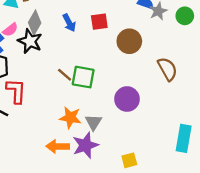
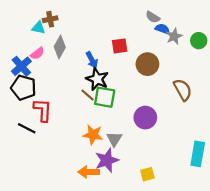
blue arrow: (69, 23) -> (92, 60), moved
black star: (30, 41) -> (97, 79), moved
orange arrow: (58, 146) -> (89, 172), moved

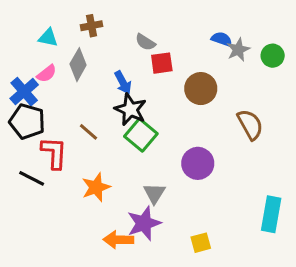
gray semicircle: (153, 17) -> (145, 42), moved
brown cross: (50, 19) -> (92, 26), moved
brown line: (88, 95) -> (89, 132), moved
green square: (105, 97) -> (141, 135), turned 30
orange star: (93, 135) -> (96, 187), moved, turned -30

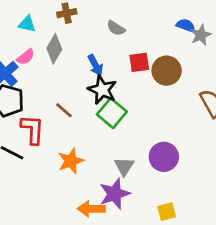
red square: (162, 63) -> (139, 62), moved
purple circle: (198, 163) -> (164, 157), moved

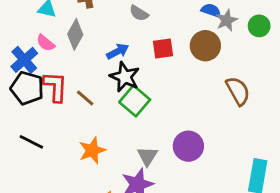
pink semicircle: (26, 57) -> (46, 43), turned 78
blue arrow: (95, 65) -> (118, 51), turned -90
brown circle: (167, 71) -> (205, 46), moved
red L-shape: (32, 129) -> (55, 87), moved

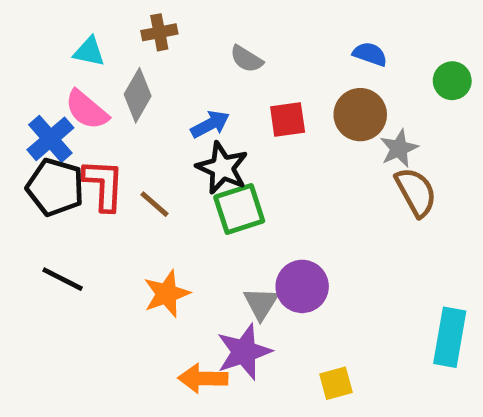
gray star: (227, 20) -> (399, 148), moved
pink semicircle: (46, 43) -> (87, 110), size x1.4
green square: (135, 101) -> (239, 209), turned 32
purple circle: (188, 146) -> (302, 286), moved

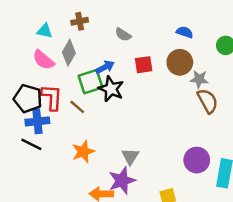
blue cross: (50, 139) -> (37, 121), moved, turned 35
gray star: (399, 148) -> (199, 79), turned 30
green square: (239, 209) -> (91, 82), moved
purple circle: (302, 286) -> (197, 160), moved

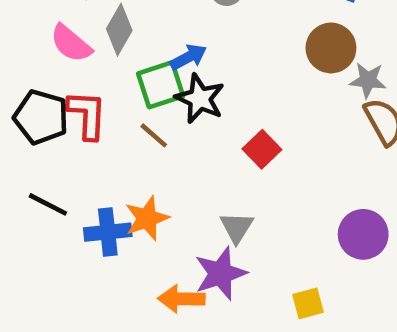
red square: (144, 65) -> (262, 149), moved, turned -36
brown line: (77, 107) -> (154, 135), moved
blue cross: (37, 121) -> (108, 232), moved

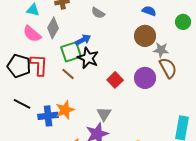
purple circle: (363, 234) -> (145, 78), moved

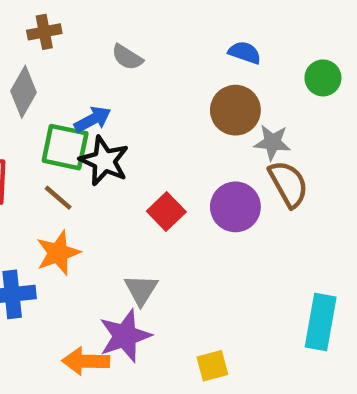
green square: (71, 52) -> (65, 147), turned 30
orange star: (65, 110) -> (58, 253), moved

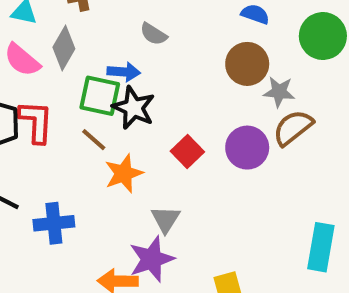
gray semicircle: (127, 57) -> (154, 34), moved
green circle: (323, 78) -> (323, 36), size x1.5
blue arrow: (93, 119) -> (124, 72), turned 32
brown semicircle: (288, 184) -> (293, 128), turned -99
orange star: (58, 253) -> (124, 173), moved

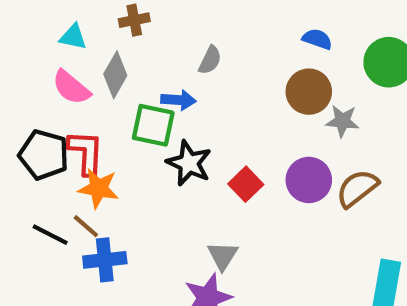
gray semicircle: (154, 34) -> (210, 60), turned -96
black star: (134, 108) -> (189, 163), moved
brown semicircle: (293, 128) -> (357, 188), moved
brown line: (94, 140) -> (86, 226), moved
orange star: (124, 173) -> (98, 188), moved, turned 30

